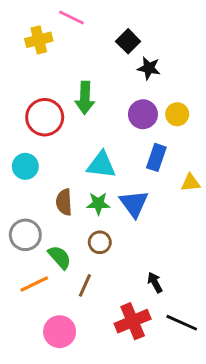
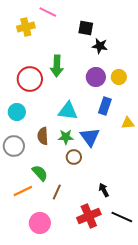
black square: (128, 41) -> (86, 28), turned -35
gray circle: (25, 235) -> (14, 146), moved
brown circle: (100, 242) -> (74, 157), moved

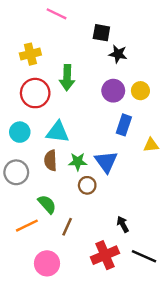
yellow cross: (26, 27) -> (30, 54), moved
cyan triangle: (68, 111) -> (58, 132), moved

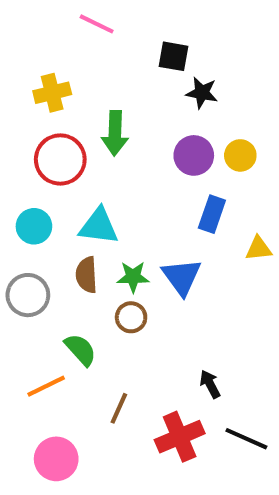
brown circle: (87, 185) -> (131, 317), moved
brown line: (67, 227) -> (119, 408), moved
pink circle: (47, 263) -> (56, 459), moved

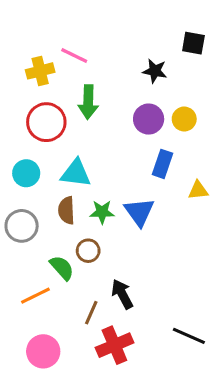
pink line: (97, 24) -> (74, 56), moved
black square: (174, 56) -> (193, 43), moved
brown circle: (131, 317) -> (88, 251), moved
black arrow: (210, 384) -> (122, 294), moved, size x1.4
red cross: (180, 437) -> (114, 345), moved

